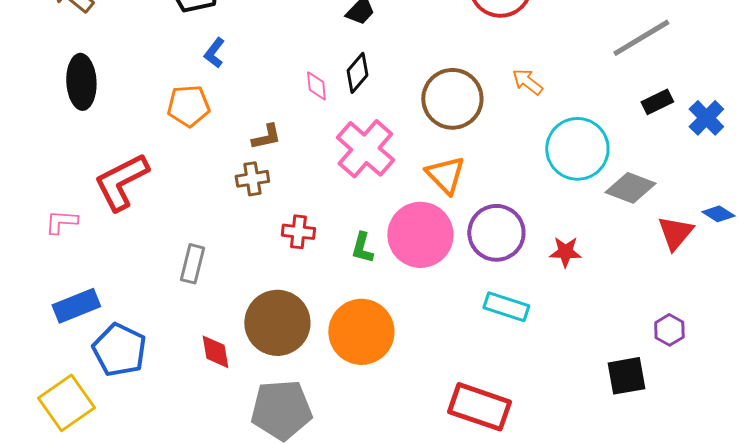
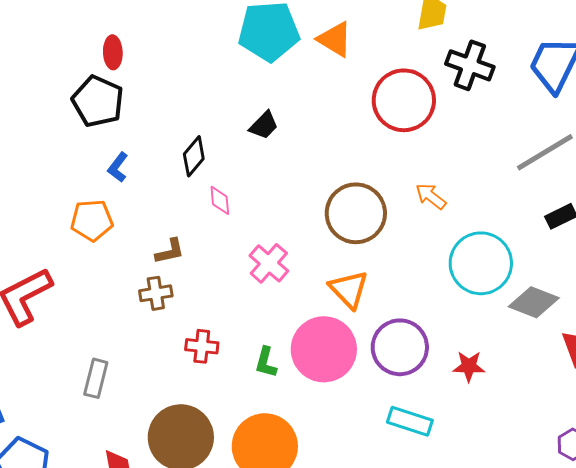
black diamond: (357, 73) -> (194, 156), moved
pink cross: (365, 149) -> (269, 263), size x0.7

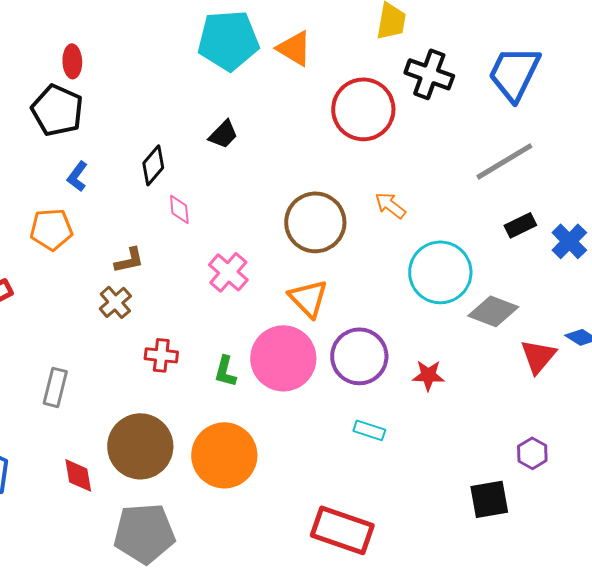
brown cross: (156, 293) -> (115, 302), turned -32
cyan rectangle: (410, 421) -> (369, 430), size x0.7

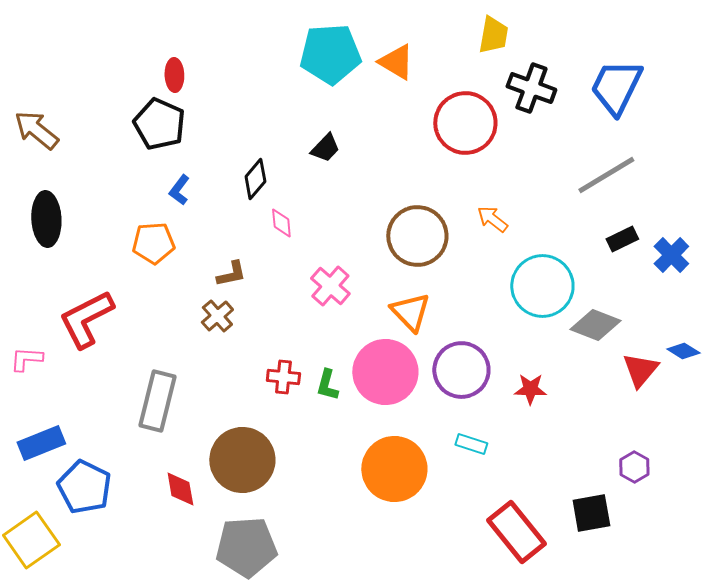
red cross: (161, 355) -> (283, 377), moved
gray rectangle: (55, 387) -> (157, 401), size x1.5
orange circle: (224, 455) -> (394, 469), moved
red rectangle: (342, 530) -> (516, 532), moved, turned 32

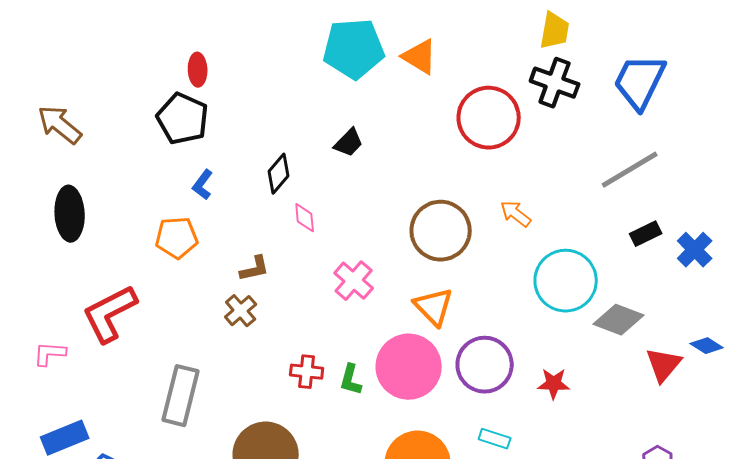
yellow trapezoid: (493, 35) -> (555, 31), moved

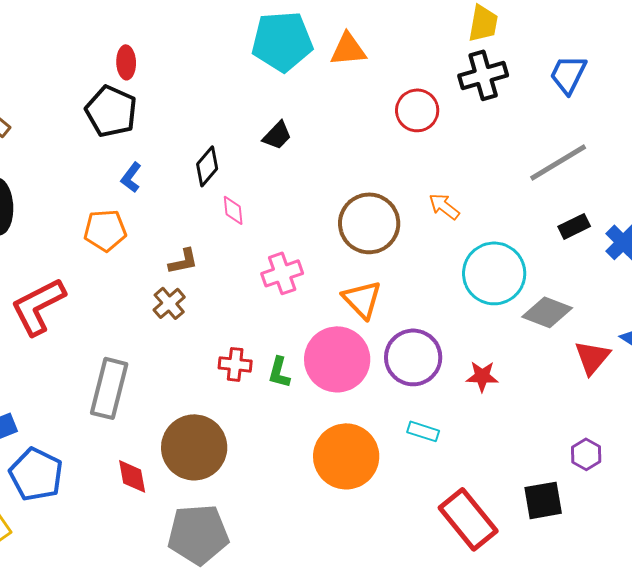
orange triangle: (420, 57) -> (348, 49), turned -36
blue trapezoid: (640, 82) -> (568, 74), size x0.7
black cross: (555, 83) -> (483, 75), turned -36
red circle: (489, 118) -> (417, 110), size x0.7
pink cross: (354, 281) -> (282, 273), turned 30

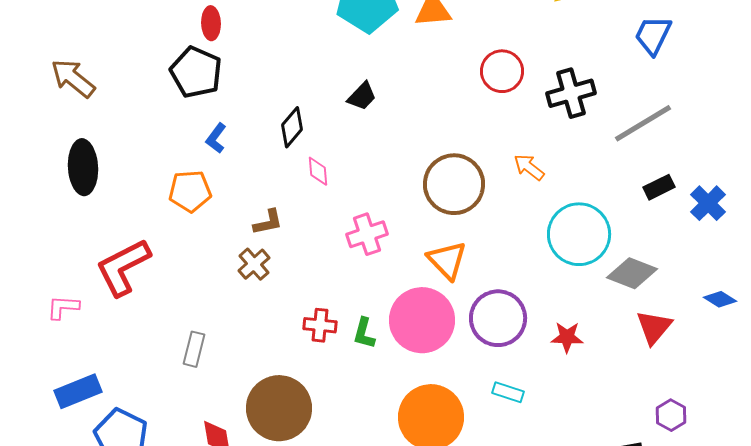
black cross: (483, 75) -> (571, 93), moved
red triangle: (592, 357) -> (654, 327), moved
gray rectangle: (109, 388) -> (194, 349), size x0.6

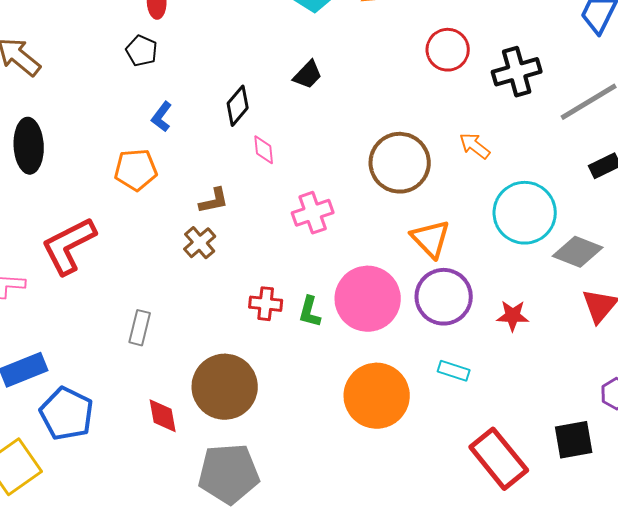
black pentagon: (196, 72) -> (142, 51), size x0.6
orange triangle: (447, 260) -> (431, 239), moved

